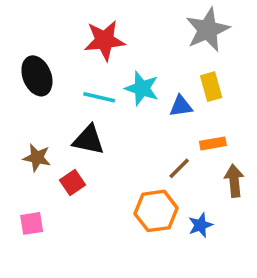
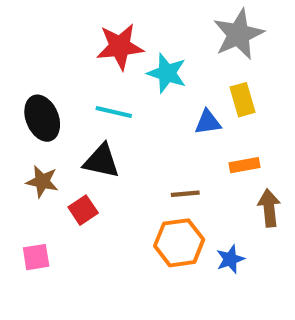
black ellipse: (37, 76) -> (42, 118), moved
cyan star: (142, 88) -> (167, 73), moved
brown line: (179, 168) -> (185, 194), moved, turned 40

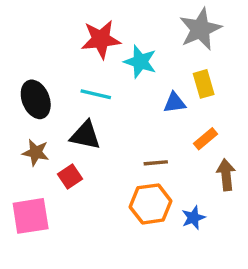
orange rectangle: (245, 165) -> (205, 139), turned -30
pink square: (36, 257) -> (31, 216), size x1.6

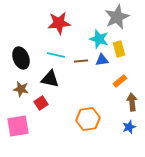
cyan star: (140, 62) -> (99, 39), moved
brown line: (156, 163) -> (81, 61), moved
blue star: (193, 218) -> (129, 127), moved

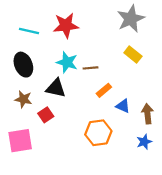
cyan star: (99, 39) -> (67, 62), moved
yellow rectangle: (119, 49) -> (133, 55), turned -35
cyan line: (56, 55) -> (29, 31), moved
blue triangle: (102, 60) -> (123, 106), moved, turned 32
orange rectangle: (120, 81) -> (104, 90), moved

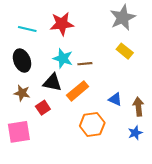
orange rectangle: (104, 90) -> (78, 91), moved, size x1.5

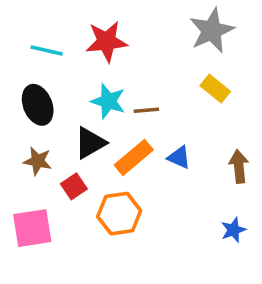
black triangle: (52, 83) -> (90, 143), turned -42
blue triangle: (115, 99) -> (179, 157), moved
brown arrow: (138, 107) -> (239, 166), moved
orange hexagon: (92, 124) -> (119, 214), moved

